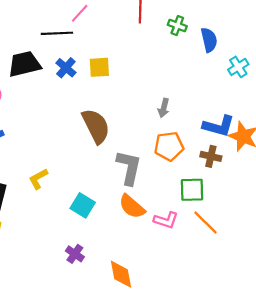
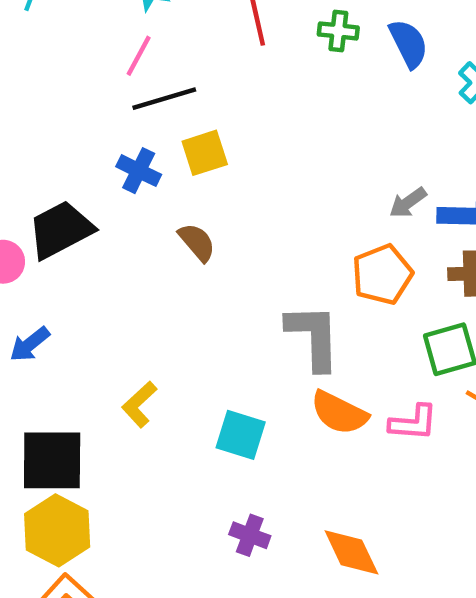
black line: (57, 33) -> (164, 99), moved
black trapezoid: (24, 64) -> (61, 230), moved
gray arrow: (164, 108) -> (408, 203), moved, turned 54
brown semicircle: (96, 126) -> (197, 242), moved, size x0.6

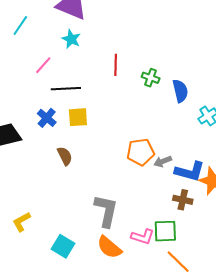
pink line: (139, 56) -> (43, 65), moved
orange pentagon: (382, 274) -> (141, 152), moved
pink L-shape: (413, 423) -> (143, 237), moved

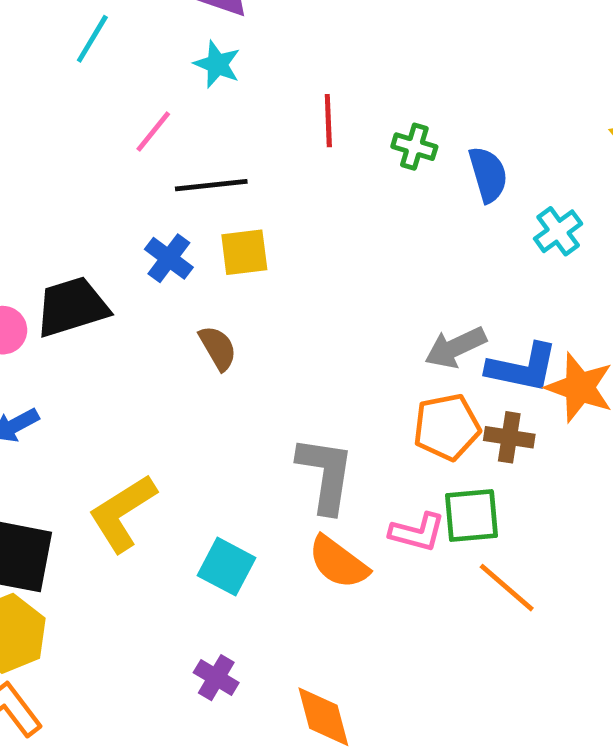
orange pentagon: (141, 152) -> (447, 427), moved
gray arrow: (163, 161) -> (455, 347), size x1.4
yellow L-shape: (21, 222) -> (122, 513), size x1.6

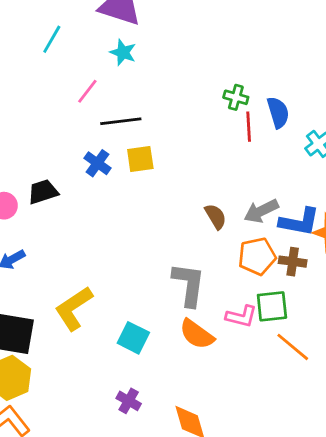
red line: (328, 121) -> (249, 127), moved
black trapezoid: (72, 307) -> (43, 192), size x0.7
brown semicircle: (218, 348) -> (216, 216), moved

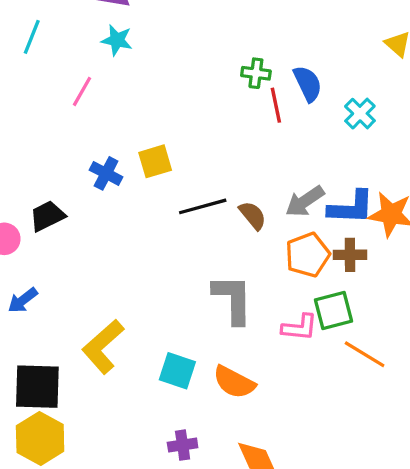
black line: (121, 121) -> (203, 206), moved
orange semicircle: (197, 334) -> (234, 382), moved
purple cross: (129, 401) -> (183, 445), turned -30

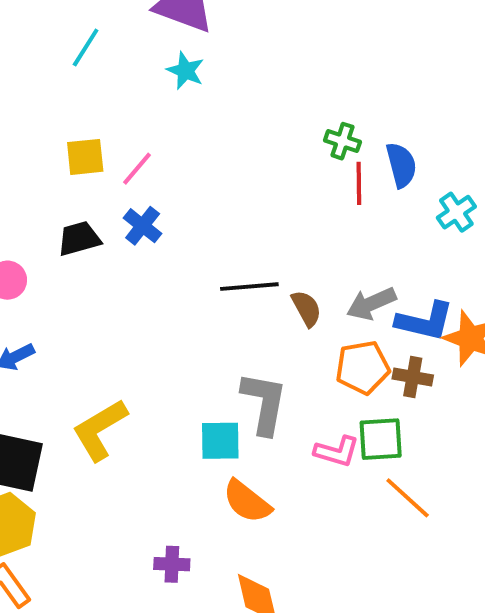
pink line: (82, 91) -> (137, 169), moved
yellow square: (155, 161) -> (85, 157), moved
black trapezoid: (47, 216) -> (79, 239), moved
cyan square: (177, 371) -> (220, 441), moved, turned -30

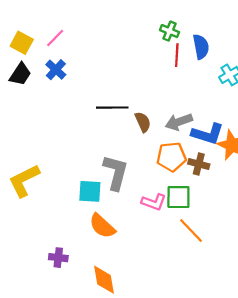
yellow square: (85, 157) -> (22, 43), moved, turned 30
black trapezoid: (79, 239) -> (20, 74), turned 135

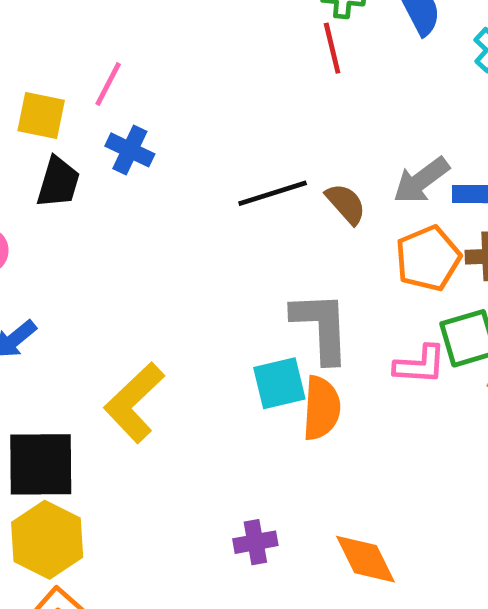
red line: (177, 55) -> (332, 48), moved
orange semicircle: (102, 226) -> (321, 408), moved, turned -112

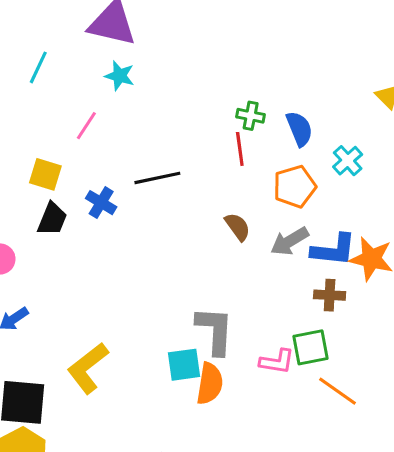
pink line: (108, 84) -> (86, 126), moved
black line: (273, 193) -> (157, 178), moved
brown semicircle: (346, 204) -> (238, 227), moved
orange pentagon: (428, 258) -> (295, 187), moved

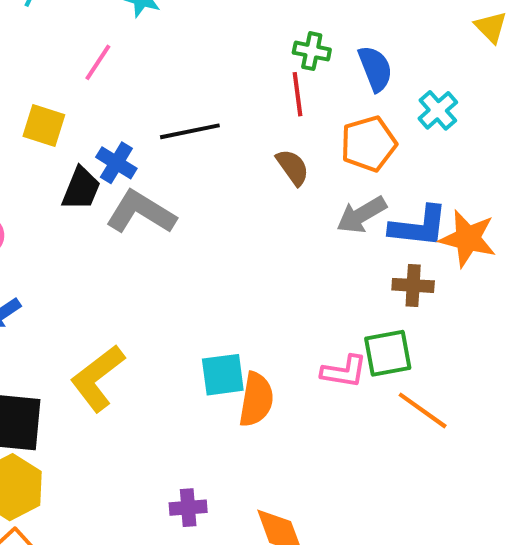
black trapezoid: (52, 219) -> (81, 189), moved
brown semicircle: (238, 227) -> (293, 167), moved
gray L-shape: (215, 330) -> (141, 212), moved, turned -62

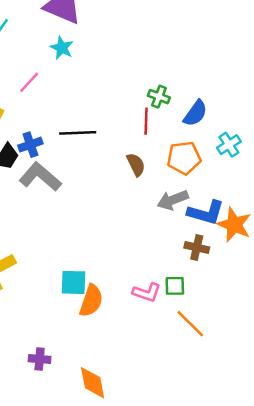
blue semicircle: (375, 69) -> (195, 113), turned 48
blue cross: (116, 163) -> (30, 145), turned 30
green square: (388, 353) -> (175, 286), size x0.7

